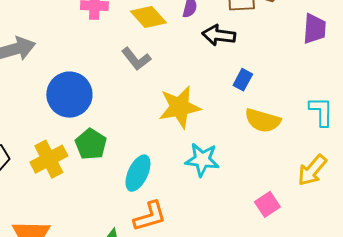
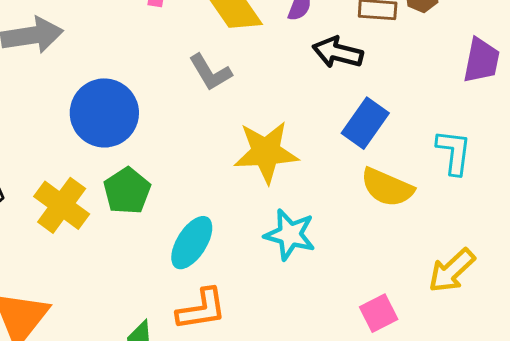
blue rectangle: (243, 80) -> (365, 123), size x1.5
cyan L-shape: (321, 111) -> (454, 152), moved
yellow cross: (49, 159) -> (62, 205), turned -33

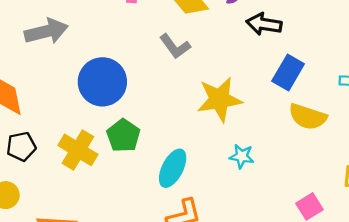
cyan star: (290, 235) -> (242, 156), size x0.7

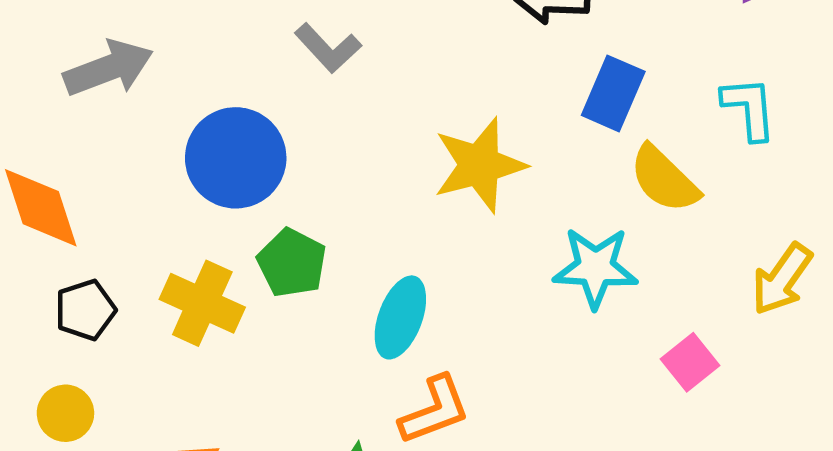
gray L-shape: (175, 46) -> (328, 48), moved
yellow semicircle: (308, 117) -> (664, 179), turned 33
cyan star: (242, 156) -> (595, 268), moved, size x1.6

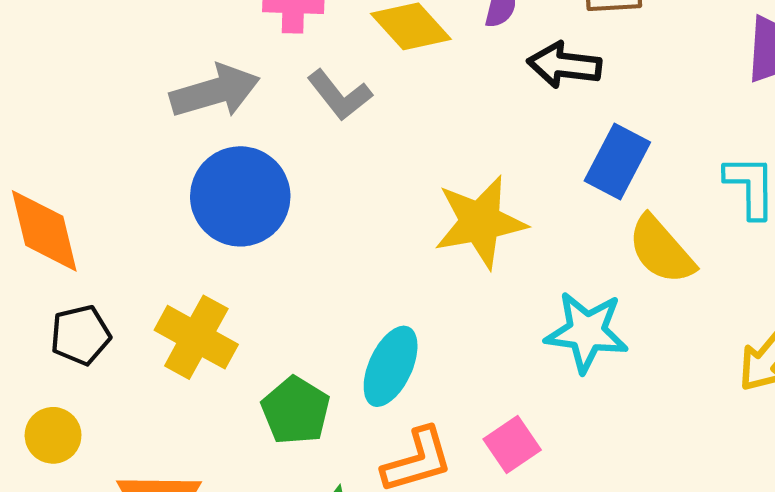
gray arrow: (108, 68) -> (215, 91), moved
green pentagon: (292, 263) -> (296, 411), moved
pink square: (690, 362) -> (512, 444), moved

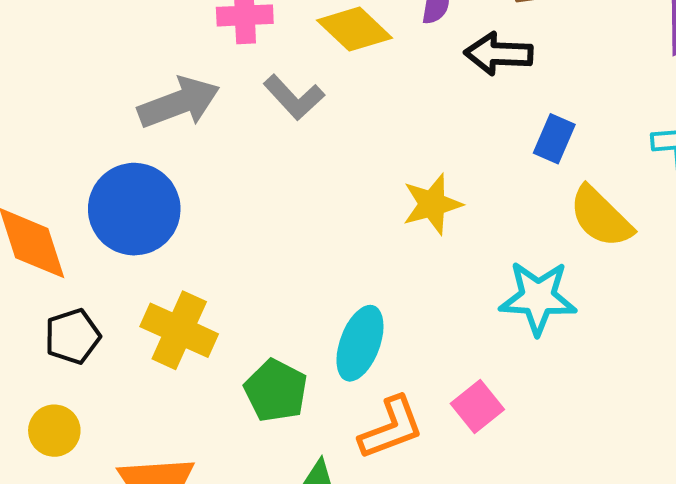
blue rectangle: (617, 161) -> (554, 139), size x0.7
blue circle: (240, 196) -> (134, 209), moved
yellow star: (480, 222) -> (432, 204), size x0.7

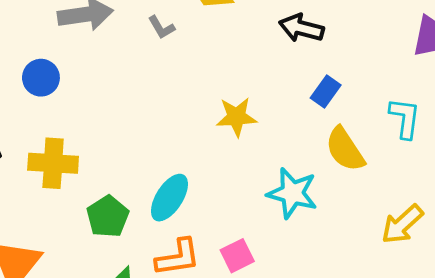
gray L-shape: (294, 97) -> (161, 27), size x0.7
blue circle: (134, 209) -> (41, 78), size x0.6
yellow cross: (179, 330) -> (53, 163), turned -33

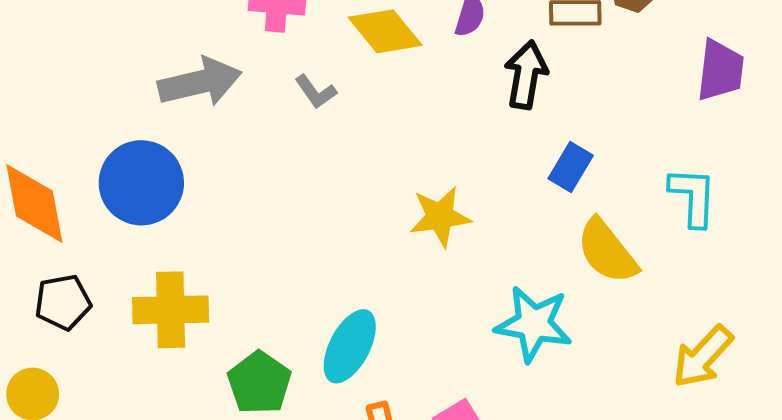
black arrow: (301, 28) -> (526, 75), turned 90
blue circle: (41, 78) -> (141, 183), size x1.5

